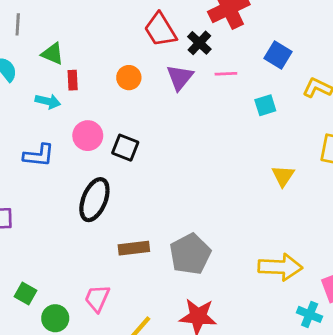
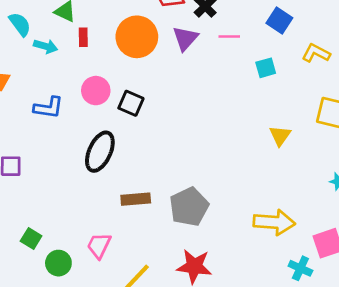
orange circle: (129, 78) -> (137, 37), size x1.8
cyan arrow: (48, 101) -> (46, 46), moved

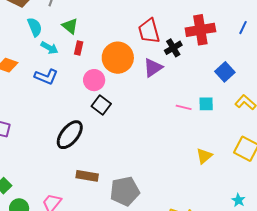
pink line: (229, 37) -> (184, 107), moved
pink circle: (96, 91) -> (94, 80), moved
blue L-shape: (48, 108) -> (46, 77), moved

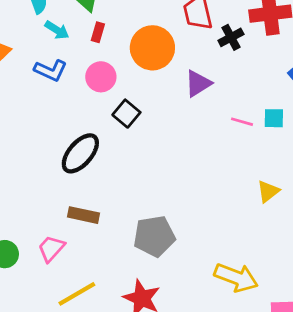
purple triangle: (153, 68) -> (198, 84), moved
pink circle: (94, 80) -> (101, 77), moved
brown rectangle: (87, 176) -> (83, 215), moved

